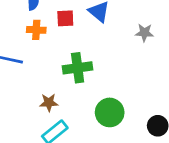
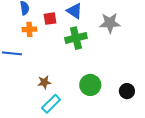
gray star: (144, 33) -> (110, 23), size x1.5
green cross: (78, 68) -> (76, 38), moved

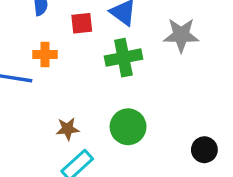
orange cross: (29, 29) -> (45, 55), moved
green circle: (90, 85) -> (128, 127), moved

